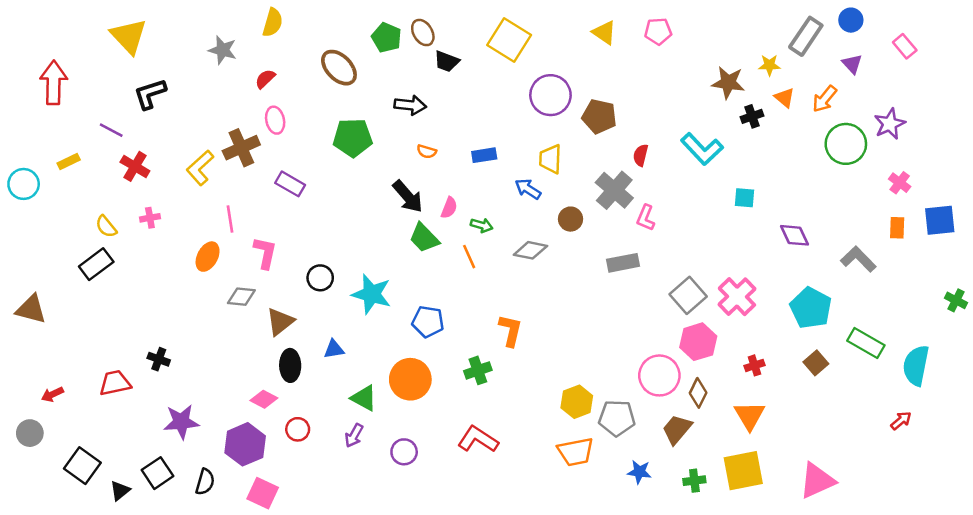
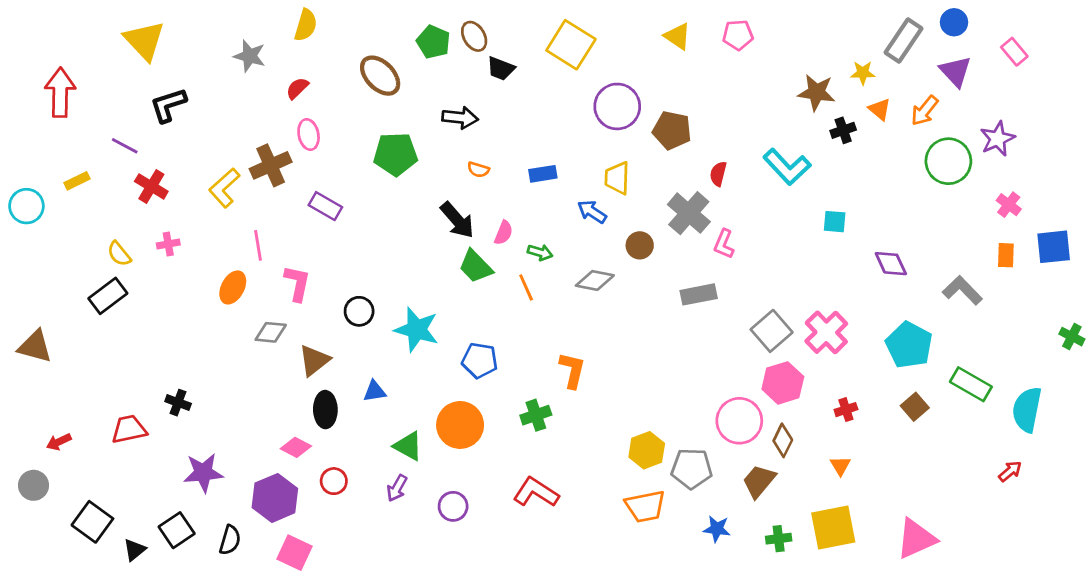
purple triangle: (852, 64) -> (955, 71), size x1.4
orange triangle: (749, 416) -> (840, 466), size x0.6

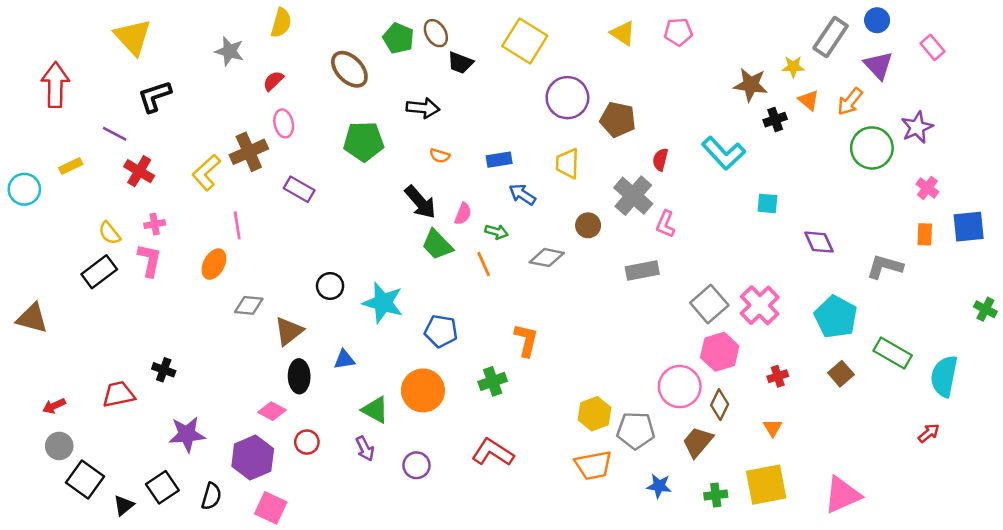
blue arrow: (592, 212) -> (522, 194), moved
pink L-shape: (297, 283) -> (149, 260), moved
gray L-shape: (962, 290) -> (885, 267), turned -30
gray circle: (34, 485) -> (59, 446), moved
purple arrow: (397, 488) -> (365, 449), turned -55

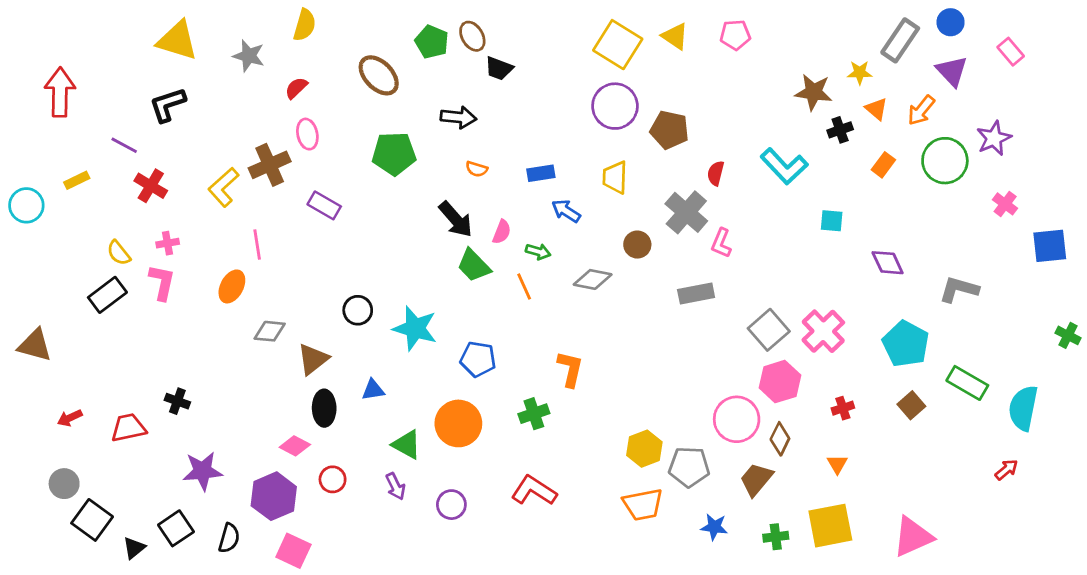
yellow triangle: (133, 37) -> (177, 40), moved, turned -30
yellow square: (525, 41) -> (618, 45), moved
orange rectangle: (925, 234) -> (883, 165), moved, turned 35
red arrow: (54, 406) -> (70, 418), moved

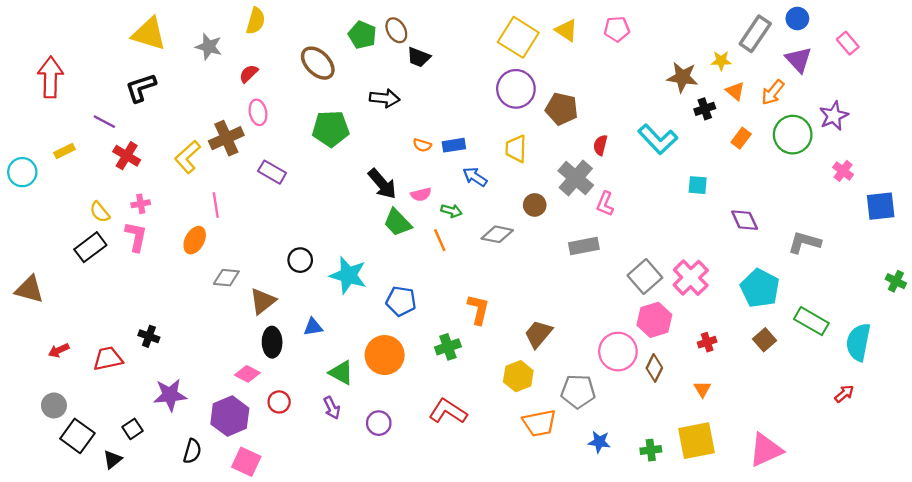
orange semicircle: (477, 169) -> (422, 145), moved
pink semicircle: (502, 232) -> (421, 194), turned 54
yellow hexagon: (644, 449) -> (518, 376), moved
brown trapezoid: (756, 479) -> (538, 334), moved
black square: (176, 528) -> (133, 429), moved, size x0.7

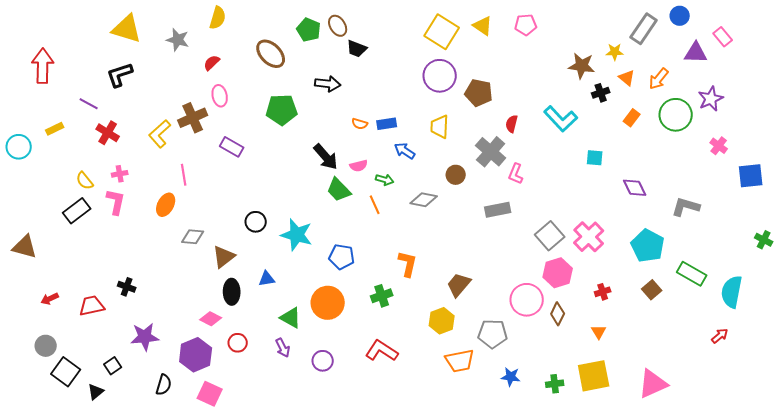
purple triangle: (799, 60) -> (696, 53), moved, turned -45

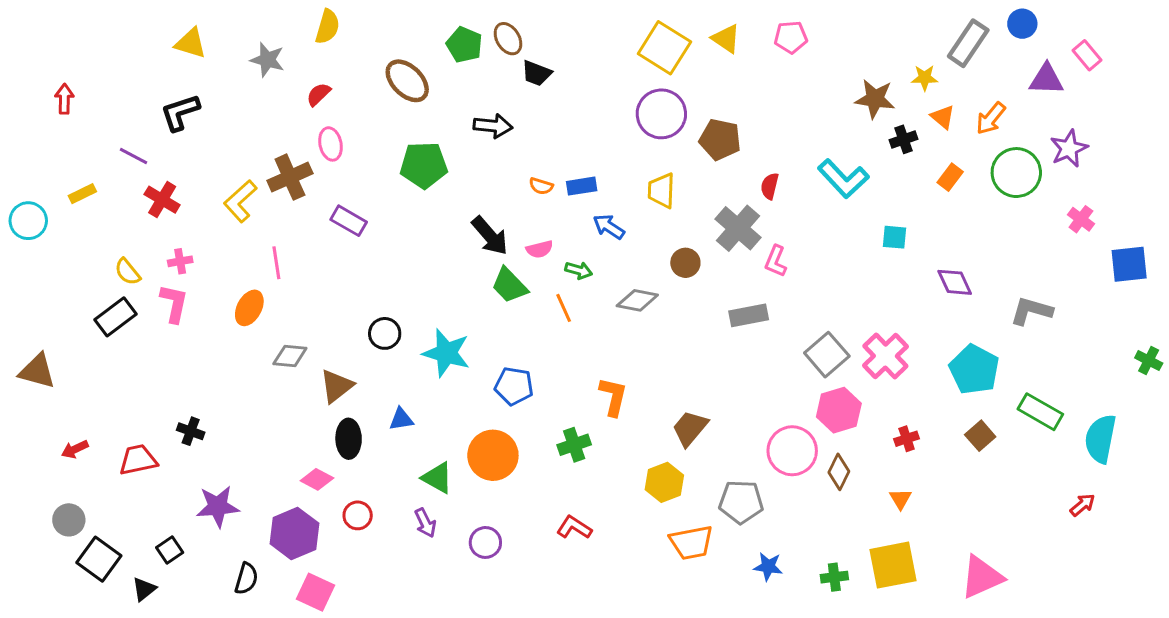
yellow triangle: (127, 29) -> (191, 43), size x0.7
red arrow: (43, 66) -> (64, 99), size x0.6
red L-shape: (382, 351) -> (574, 527), size x0.7

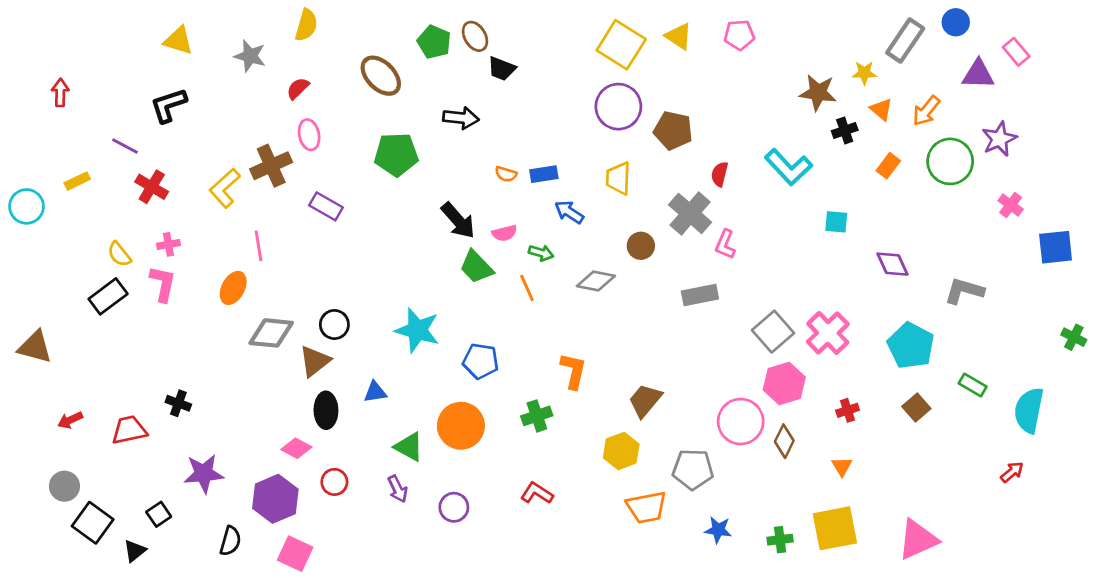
black circle: (385, 333) -> (334, 325), moved
gray diamond: (290, 356) -> (271, 333), size x1.4
green rectangle: (1040, 412) -> (973, 385), size x0.7

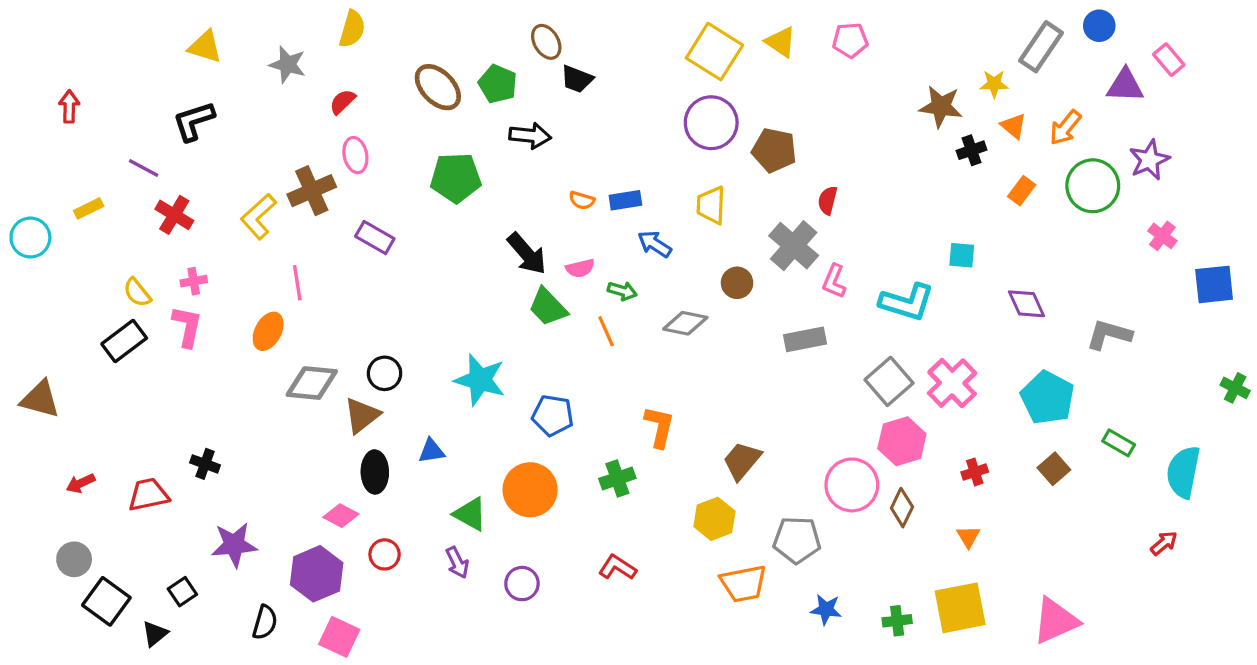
green pentagon: (434, 42) -> (498, 84), moved
cyan L-shape: (788, 167) -> (907, 302), moved, turned -30

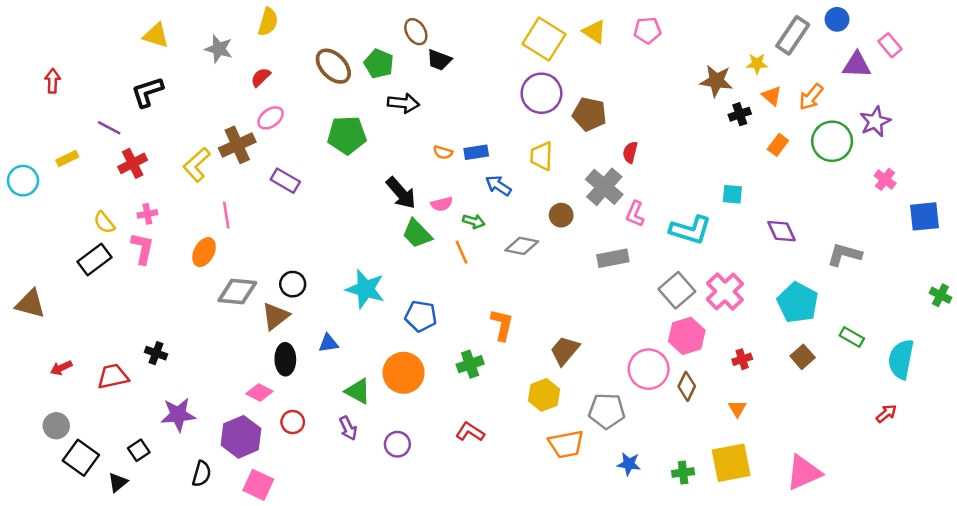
pink ellipse: (355, 155) -> (271, 118), turned 65
red cross: (174, 215) -> (133, 163), turned 32

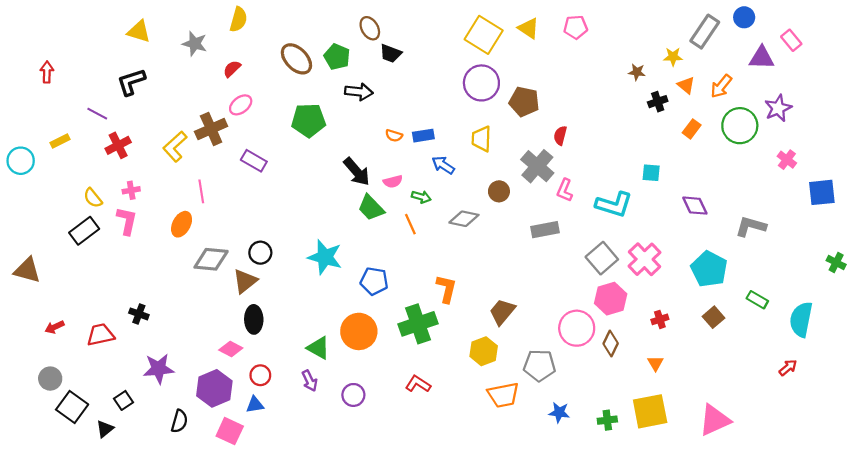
brown star: (716, 81) -> (637, 72), size x0.6
blue triangle: (328, 343) -> (255, 405), moved
green cross: (470, 364) -> (418, 324), size x1.6

